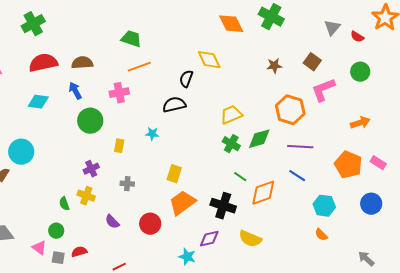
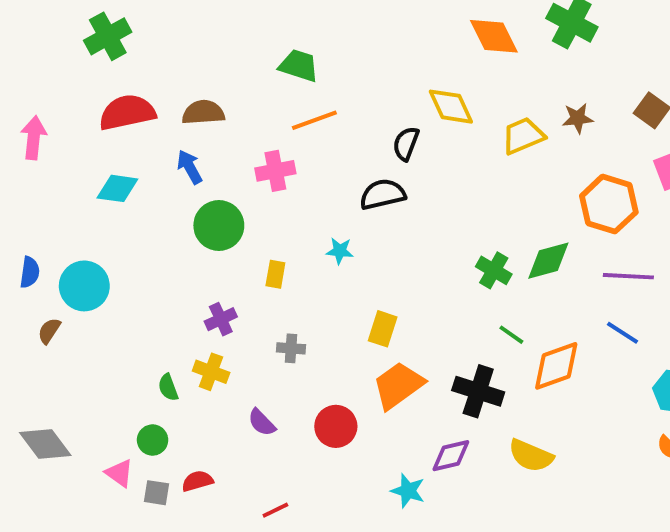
yellow trapezoid: (231, 115) -> (523, 136), moved

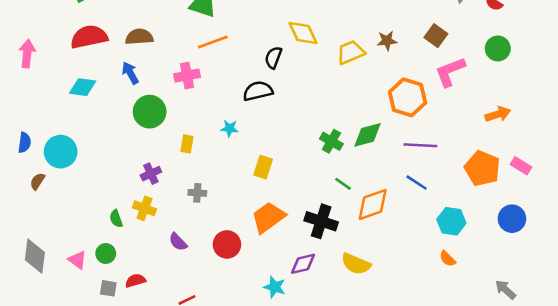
yellow rectangle: (383, 329) -> (263, 167), moved
gray diamond: (45, 444) -> (35, 256), turned 44
pink triangle: (119, 473) -> (77, 260), moved

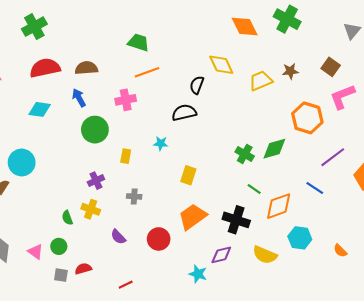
purple line: (420, 145) -> (333, 157), moved, turned -40
cyan hexagon: (451, 221) -> (300, 238), moved

